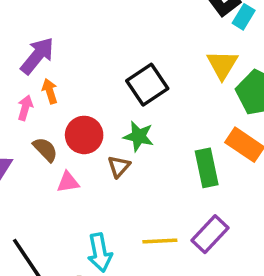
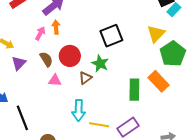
cyan arrow: (100, 253) -> (79, 110), moved

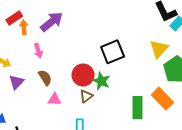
orange arrow: (56, 27) -> (24, 27), moved
pink arrow: (40, 33) -> (38, 51), turned 136
red circle: (70, 56) -> (83, 75), moved

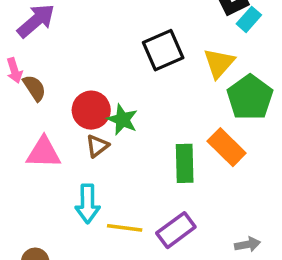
black square: (113, 52) -> (163, 50), moved
brown semicircle: (45, 78) -> (34, 88), moved
pink triangle: (54, 99) -> (44, 153), size x1.5

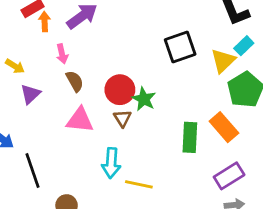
cyan rectangle: (249, 19) -> (244, 46), moved
brown semicircle: (34, 88) -> (75, 81), moved
brown triangle: (97, 146) -> (122, 118), turned -30
purple rectangle: (176, 230) -> (229, 176), moved

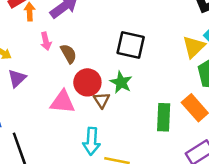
black square: (180, 47) -> (131, 45), moved, turned 32
brown semicircle: (75, 81) -> (69, 54), moved
red circle: (120, 90) -> (87, 82), moved

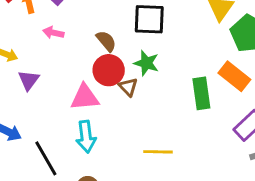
pink arrow: (46, 41) -> (53, 33), turned 126
brown semicircle: (69, 54) -> (106, 41), moved
cyan arrow: (91, 141) -> (86, 137), moved

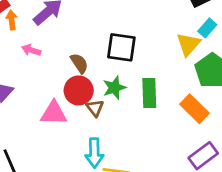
green star: (146, 63) -> (114, 88), turned 30
green rectangle: (201, 93) -> (149, 93), moved
cyan arrow: (86, 137) -> (94, 153), moved

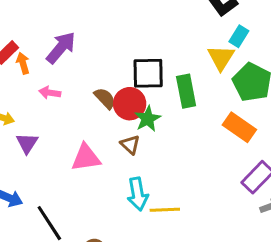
red circle: (79, 90) -> (130, 104), moved
green rectangle: (149, 93) -> (186, 91), moved

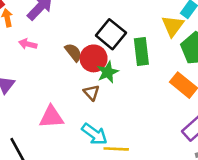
black square: (148, 73) -> (111, 34), turned 36
pink triangle: (86, 158) -> (51, 117), moved
cyan arrow: (138, 194) -> (95, 134), turned -48

